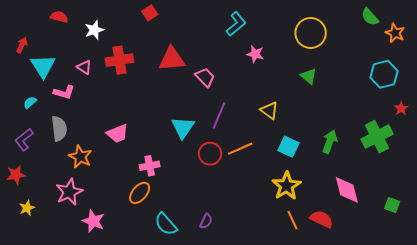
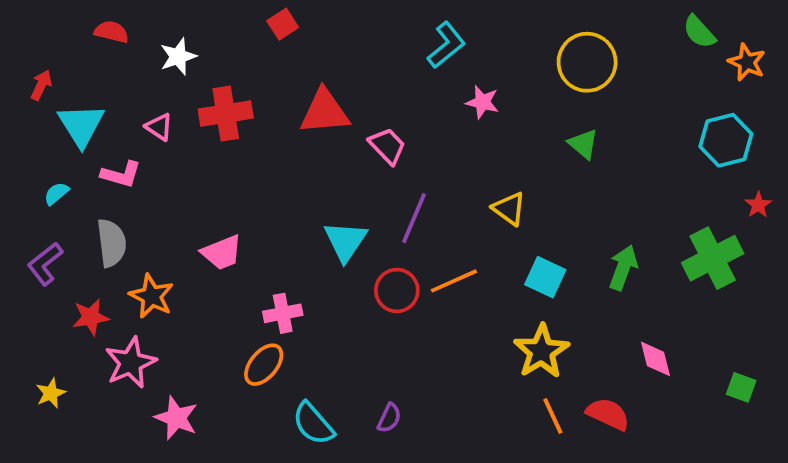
red star: (16, 175) -> (91, 317), moved
pink diamond: (347, 190) -> (656, 359), size x0.7

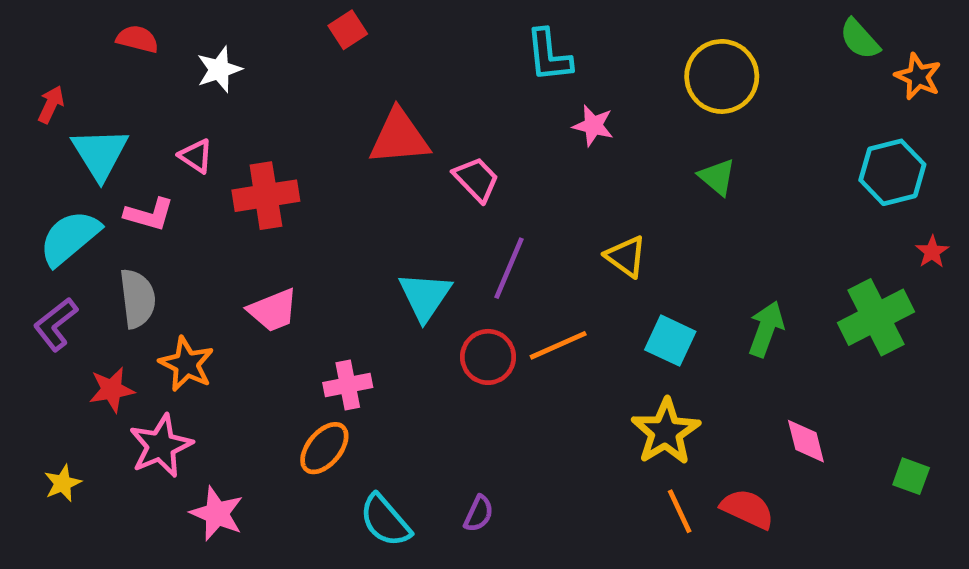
cyan L-shape: (446, 45) -> (549, 55), turned 123
red cross: (226, 114) -> (266, 196), moved
cyan semicircle: (56, 193) -> (70, 238), size x2.0

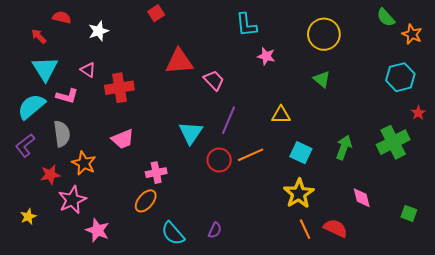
red arrow: (51, 105) -> (39, 36), moved, turned -70
yellow triangle: (626, 256) -> (281, 115), turned -36

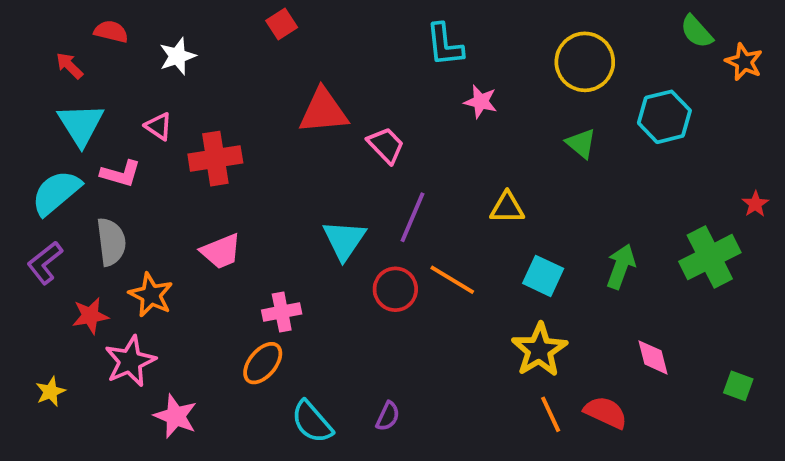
cyan hexagon: (400, 77) -> (664, 117), moved
orange line: (251, 155) -> (452, 280), turned 55

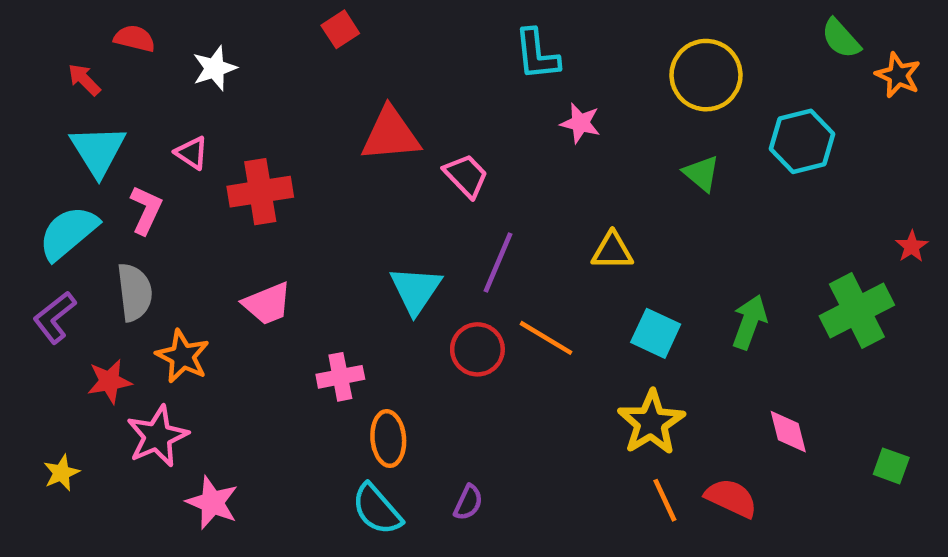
pink L-shape: (121, 174) -> (146, 210), turned -81
orange ellipse: (263, 363) -> (388, 439), moved, turned -45

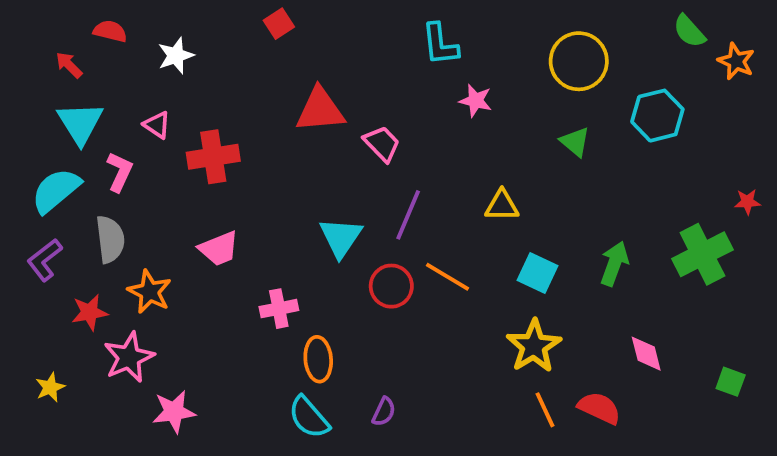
red star: (912, 246) -> (747, 202), turned 30
pink star: (212, 503) -> (174, 412), turned -30

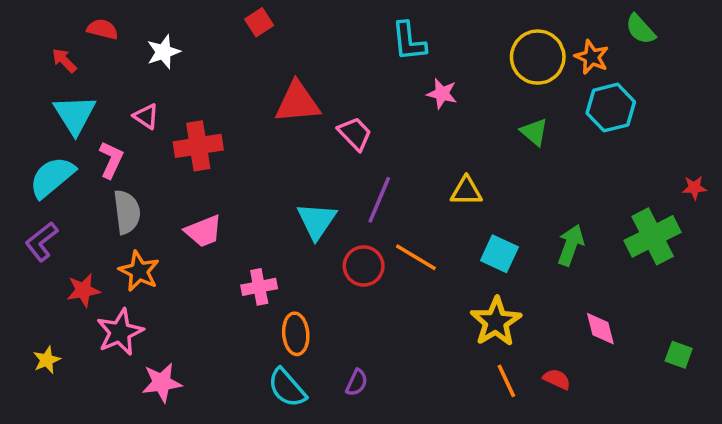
orange star: (736, 61) -> (592, 57), moved
gray semicircle: (110, 239) -> (127, 212), moved
red semicircle: (599, 408) -> (557, 379), size x0.7

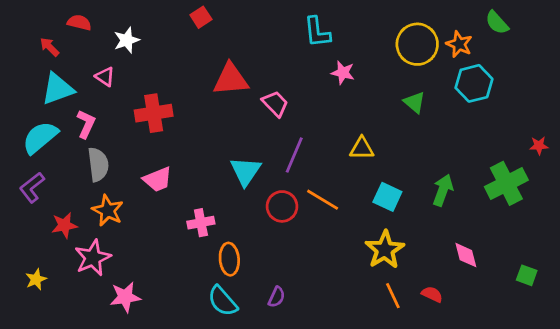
cyan triangle: (75, 115) -> (58, 89), turned 42
pink triangle: (146, 116) -> (105, 77), moved

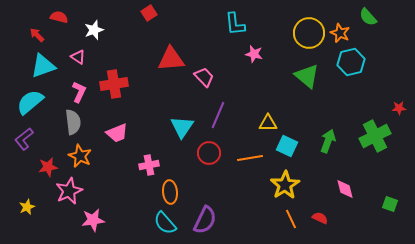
green triangle: (414, 102) -> (307, 76), size x1.5
pink L-shape: (86, 124) -> (79, 92), moved
yellow triangle: (362, 148) -> (268, 123), moved
orange line: (323, 200) -> (250, 158), moved, turned -40
purple semicircle: (277, 297) -> (205, 220), size x1.8

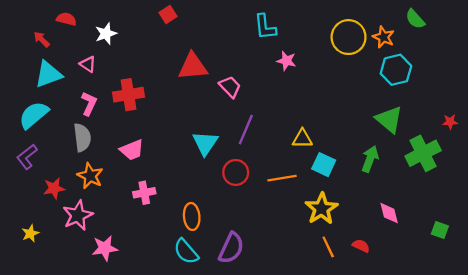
green triangle: (307, 76) -> (389, 119), moved
pink cross: (149, 165) -> (144, 193), moved

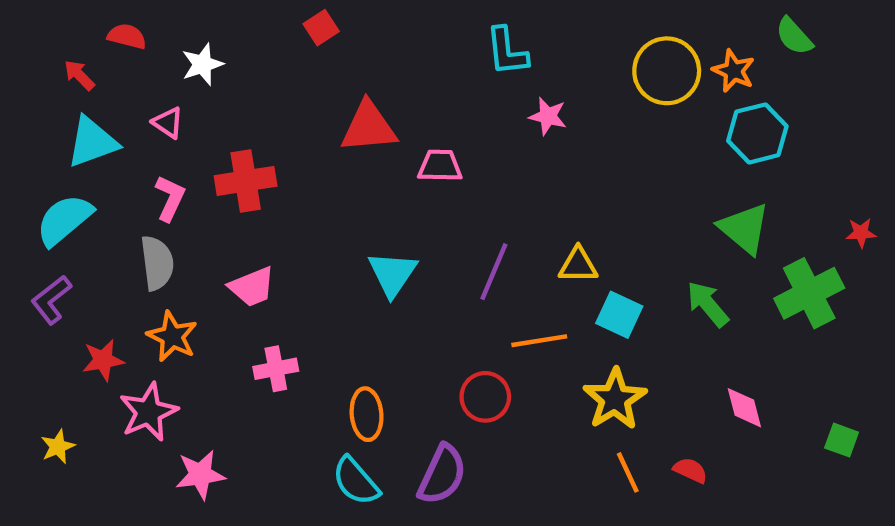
pink trapezoid: (230, 87) -> (440, 166), turned -45
purple line: (246, 130) -> (494, 272), moved
green arrow: (370, 159) -> (708, 304), turned -60
red circle: (236, 172) -> (485, 397), moved

